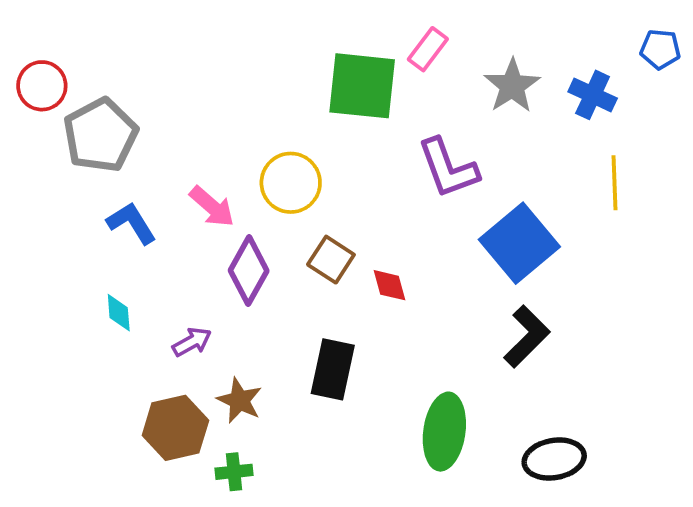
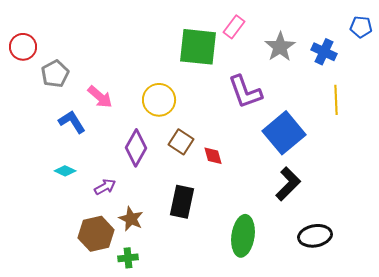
gray pentagon: (100, 135) -> (55, 74), size x0.7
pink arrow: (212, 207) -> (100, 97), moved
cyan diamond: (119, 313) -> (65, 171), turned -60
black ellipse: (554, 459) -> (315, 236), moved

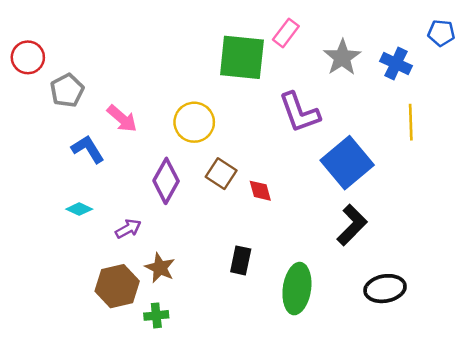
black rectangle: (182, 202) -> (241, 260), moved, size x0.7

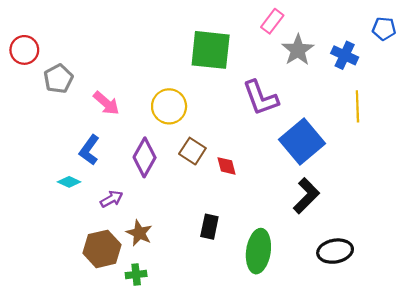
pink rectangle: (286, 33) -> (272, 21), moved
blue L-shape: (88, 149) -> (89, 150), moved, turned -112

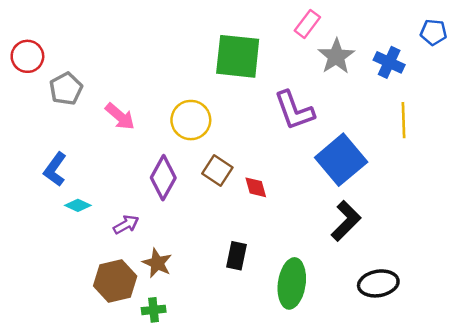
blue L-shape: (89, 150) -> (55, 169), moved

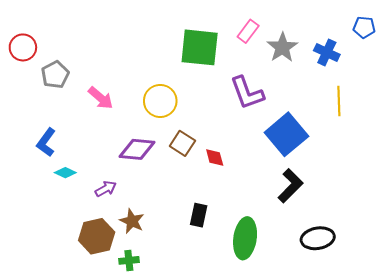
pink rectangle: (307, 24) -> (248, 31), moved
purple diamond: (163, 178) -> (137, 149), turned 66

